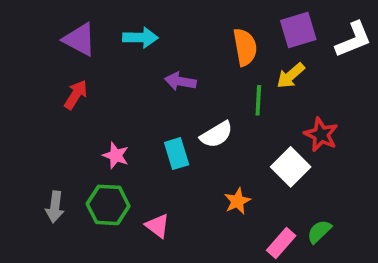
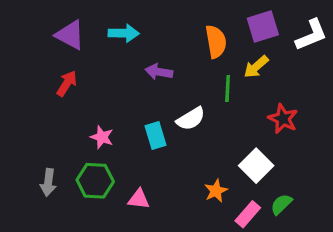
white square: (291, 167) -> (256, 166), moved
orange star: (237, 201) -> (216, 191), moved
pink triangle: (158, 226) -> (139, 199), turned -30

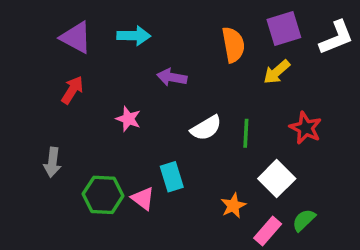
green line: (228, 89) -> (246, 133), moved
cyan rectangle: (156, 135) -> (172, 177), moved
pink star: (102, 137) -> (128, 119), moved
gray arrow: (48, 182) -> (52, 162), moved
pink triangle: (139, 199) -> (143, 198), moved, turned 30

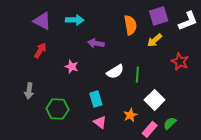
red star: (306, 128) -> (180, 62), moved
pink triangle: (143, 198) -> (100, 122), moved

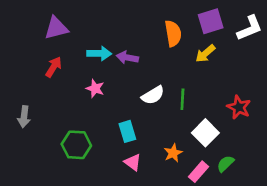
cyan arrow: (75, 20) -> (99, 54), moved
purple triangle: (42, 21) -> (56, 28), turned -42
red star: (180, 62) -> (239, 107), moved
gray arrow: (29, 91) -> (24, 117), moved

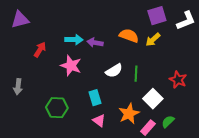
purple triangle: (56, 28) -> (20, 20), moved
orange semicircle: (173, 33) -> (129, 36), moved, turned -60
pink star: (95, 88) -> (71, 66), size x1.5
orange star: (173, 153) -> (129, 114), size x1.5

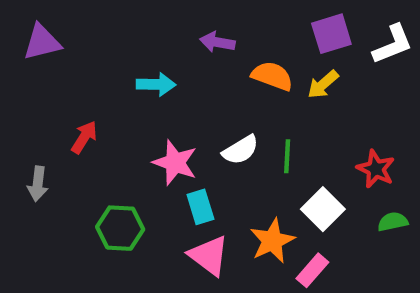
purple arrow: (95, 43) -> (217, 42), moved
red arrow: (40, 50) -> (84, 137), moved
pink star: (71, 66) -> (175, 163), moved
pink triangle: (99, 121) -> (209, 256), size x1.5
green semicircle: (168, 122) -> (393, 222), moved, turned 32

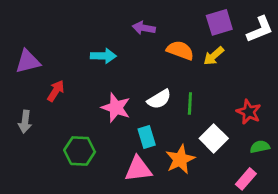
purple triangle: (42, 42) -> (28, 62), moved
cyan rectangle: (200, 207) -> (147, 137), moved
pink triangle: (209, 256) -> (138, 169), turned -44
pink rectangle: (312, 270) -> (246, 179), moved

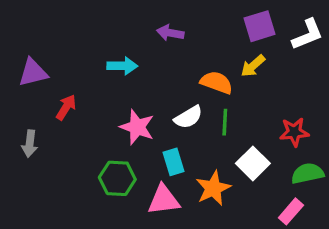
orange semicircle: (180, 50) -> (217, 82), moved
red star: (249, 112) -> (294, 132), turned -30
green semicircle: (260, 147) -> (308, 173), size x1.4
green hexagon: (80, 151) -> (117, 178), moved

